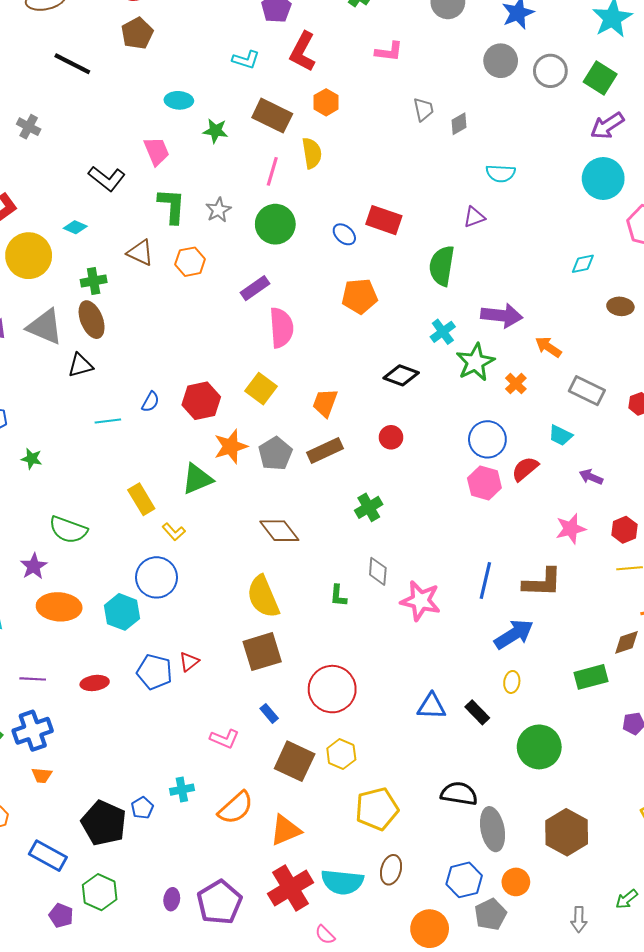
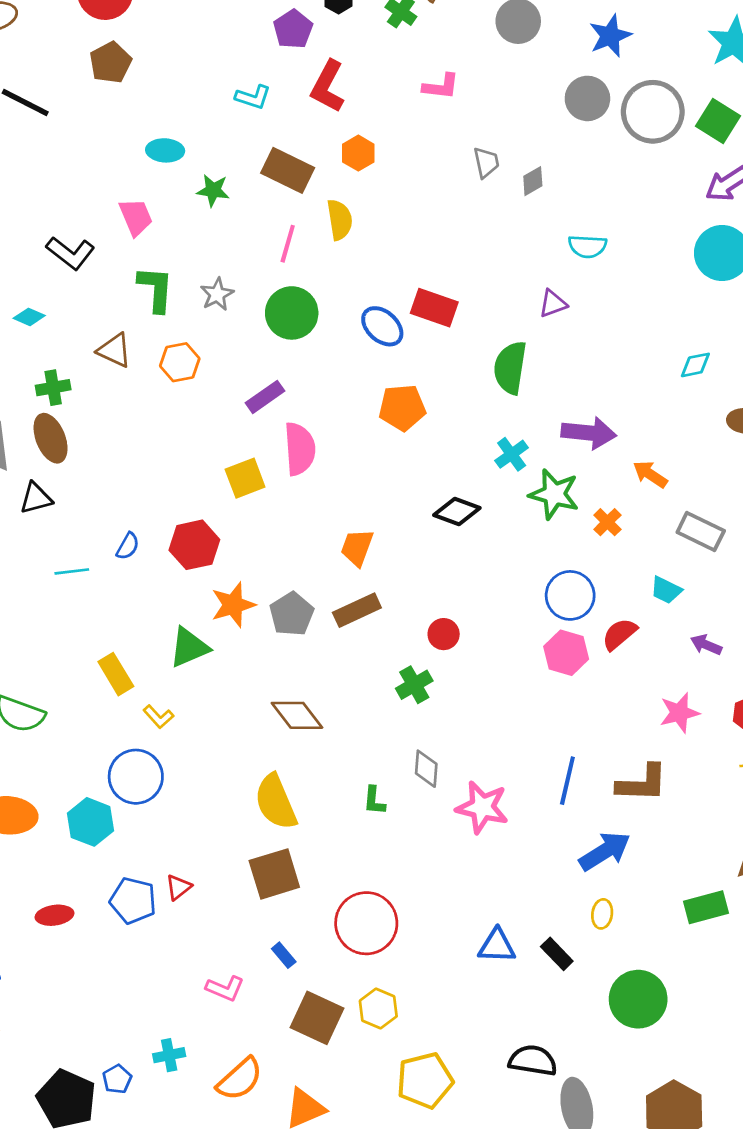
gray circle: (550, 71) -> (653, 112), size x1.4
blue ellipse: (344, 234) -> (382, 326), size x1.4
green star: (475, 362) -> (554, 494), turned -30
yellow square: (261, 389) -> (245, 478), moved, turned 32
red circle: (391, 437) -> (444, 634), moved

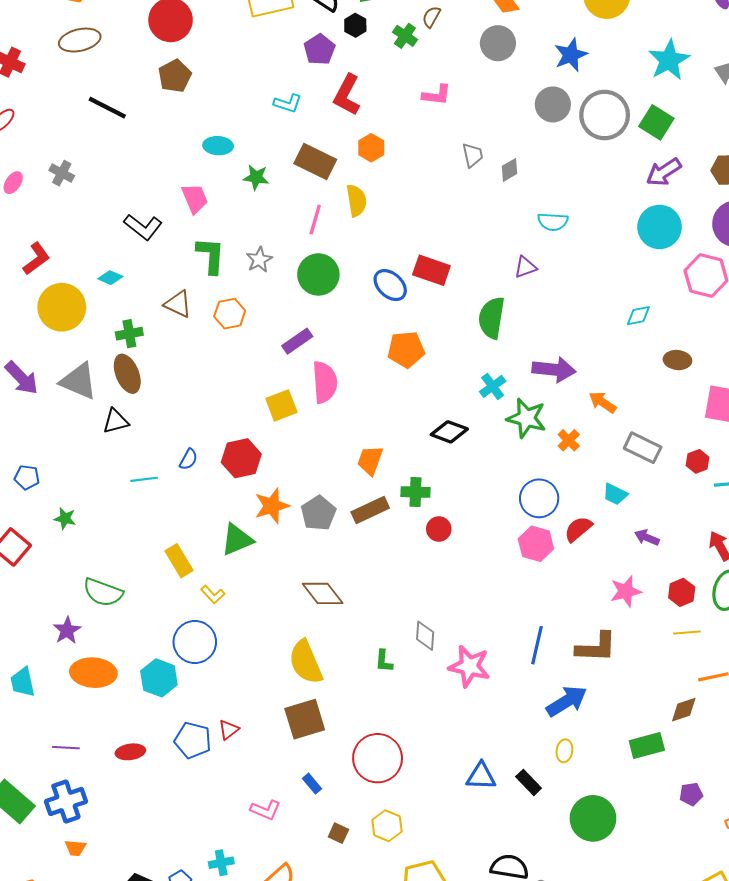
green cross: (414, 685) -> (416, 492), moved, turned 32
brown square: (317, 1018) -> (338, 833), size x0.5

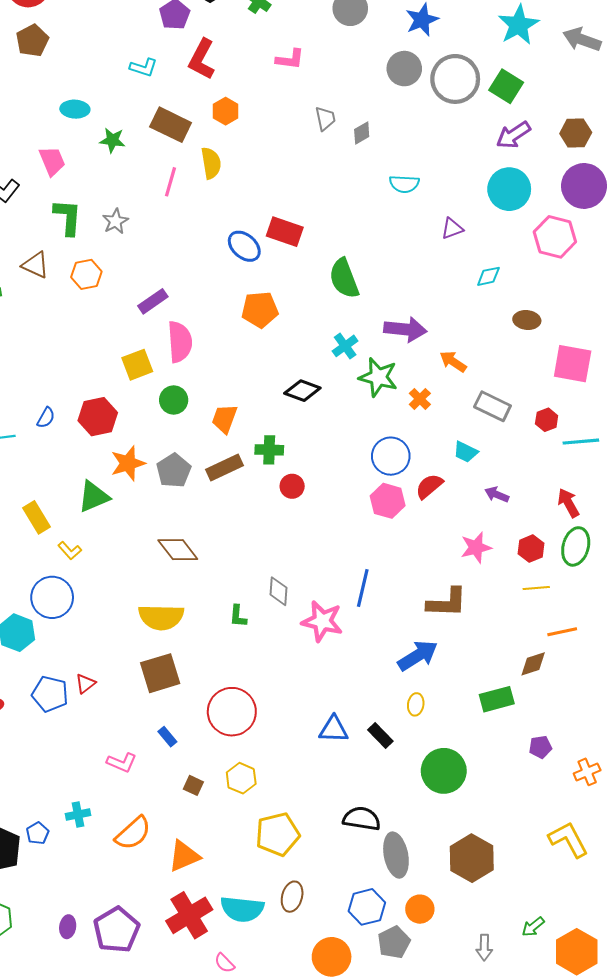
purple triangle: (525, 267) -> (452, 229), moved
green circle: (318, 274) -> (174, 400), moved, size x0.7
green semicircle: (492, 318) -> (344, 278), turned -30
blue line: (537, 645) -> (363, 588), moved
yellow semicircle: (306, 662) -> (161, 617), turned -66

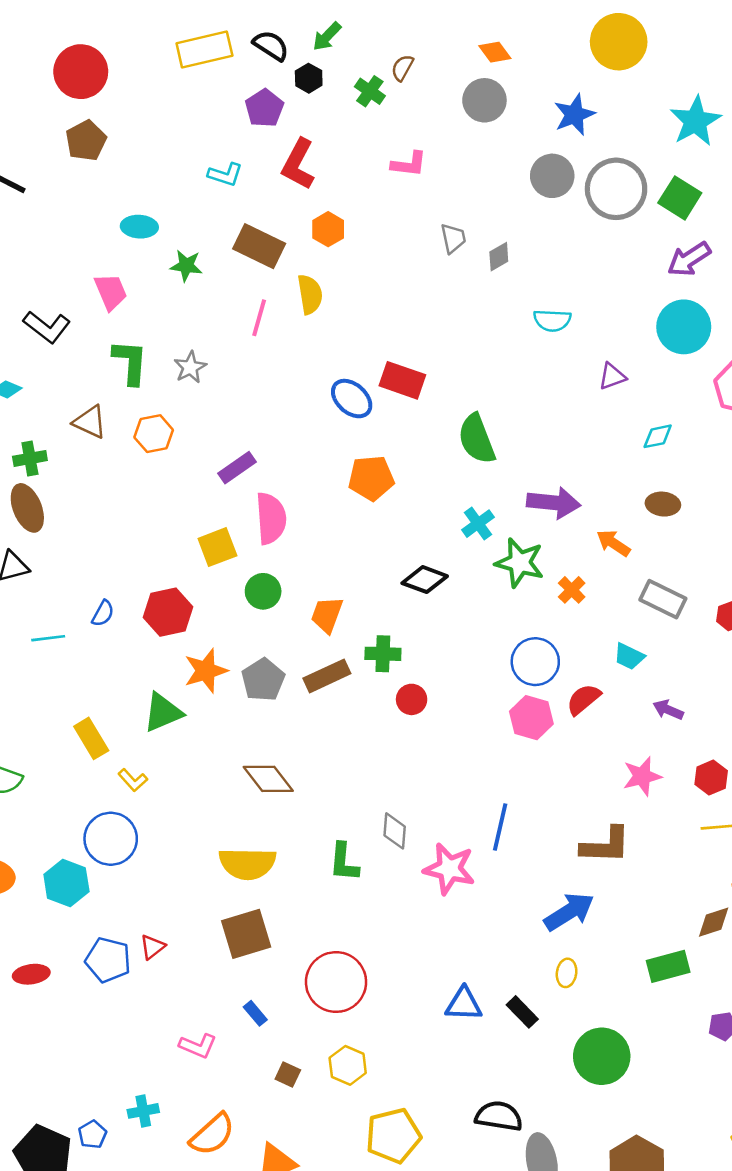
brown ellipse: (527, 320) -> (663, 504), moved
green L-shape: (238, 616) -> (344, 862), size x1.4

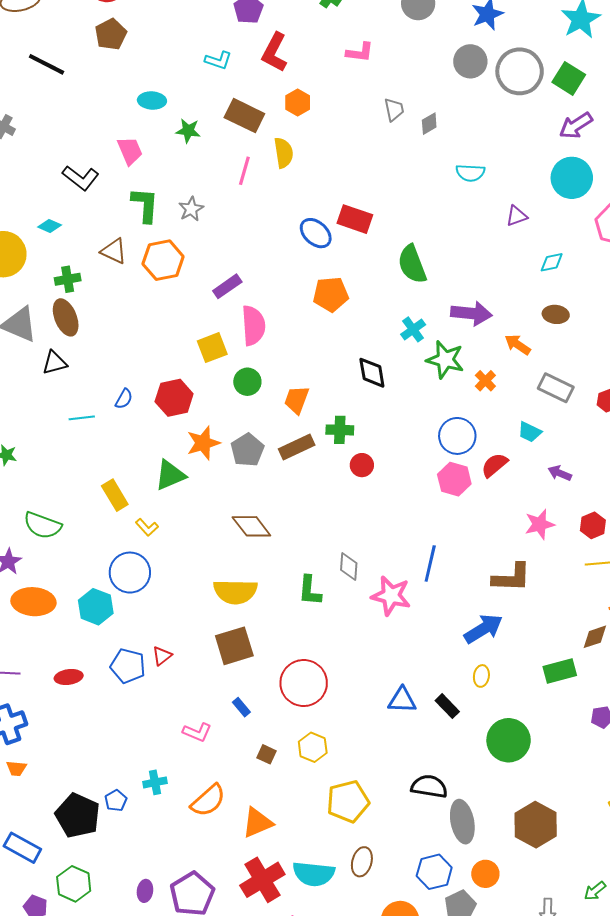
orange hexagon: (154, 434) -> (163, 260), size x1.4
black diamond: (425, 580) -> (372, 373), turned 60

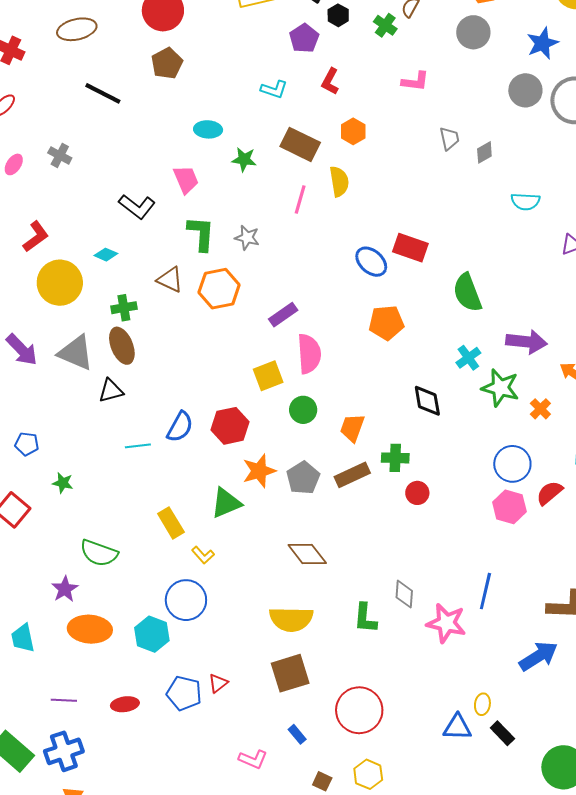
red L-shape: (275, 52) -> (330, 81), size x0.7
gray star: (191, 209) -> (247, 238), turned -30
blue semicircle: (124, 399) -> (180, 427), size x1.5
yellow ellipse: (481, 676) -> (482, 704), moved

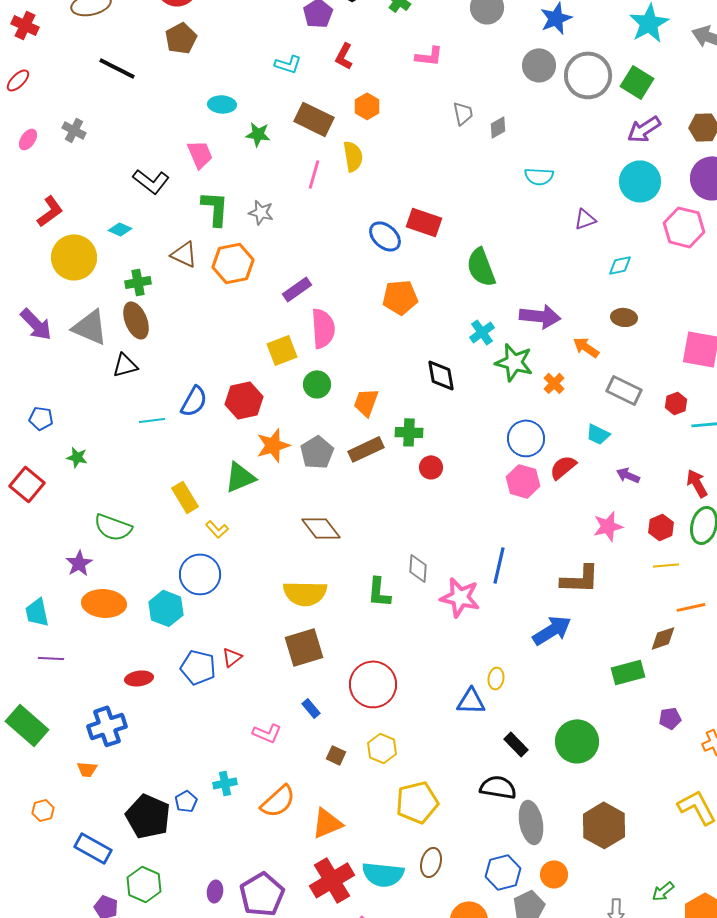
purple line: (64, 700) -> (51, 658), moved
black rectangle: (502, 733) -> (516, 744), moved
blue cross: (64, 751) -> (107, 726), moved

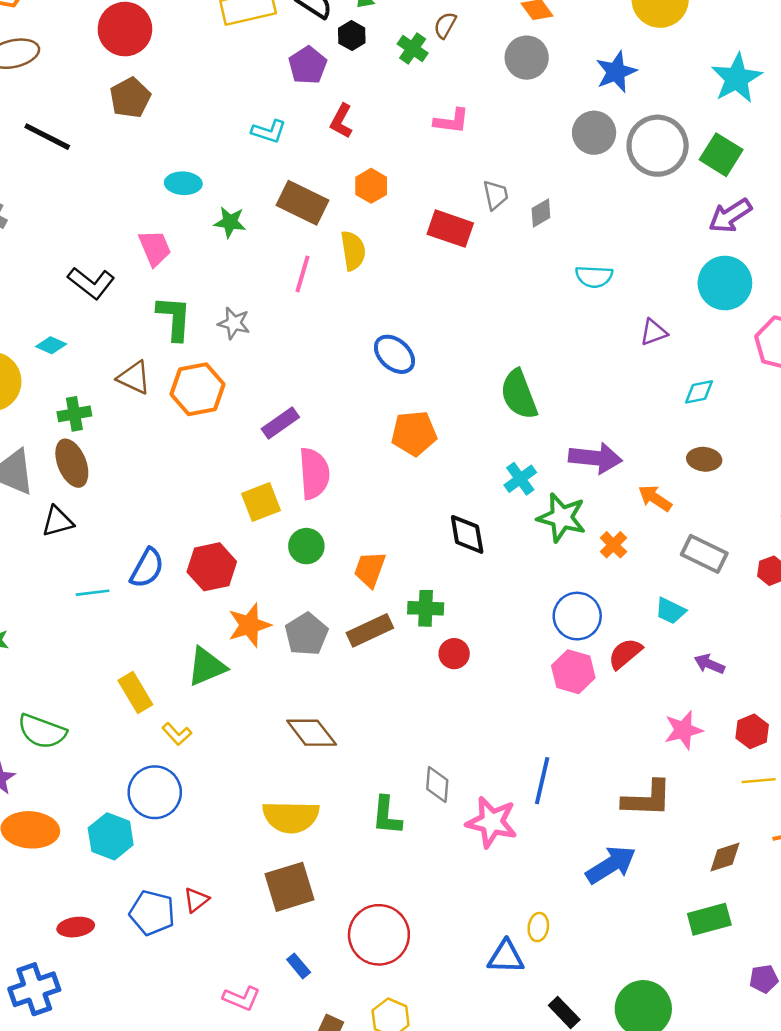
red rectangle: (424, 222) -> (450, 229), moved
brown diamond: (663, 638) -> (725, 857), moved

